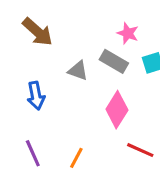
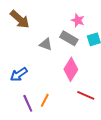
blue arrow: (36, 96) -> (19, 74), moved, turned 66
purple line: (33, 153) -> (28, 103), moved

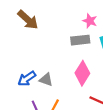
gray rectangle: (69, 38) -> (80, 40), turned -36
gray triangle: (46, 44) -> (46, 80), moved

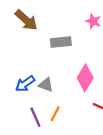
gray rectangle: (80, 40) -> (61, 42), moved

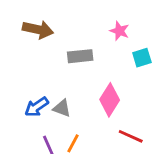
brown arrow: (26, 20) -> (38, 30), turned -30

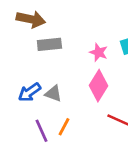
pink star: (119, 31) -> (99, 52), moved
gray rectangle: (80, 56) -> (49, 44), moved

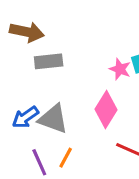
pink star: (99, 52) -> (120, 69), moved
gray triangle: (53, 94) -> (53, 119), size x1.5

